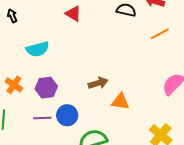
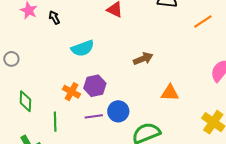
brown arrow: (98, 83) -> (143, 59), moved
orange cross: (14, 85) -> (71, 92), moved

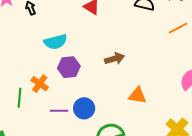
purple hexagon: (95, 86) -> (69, 67), moved
green line: (55, 122) -> (19, 98), moved

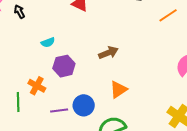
cyan semicircle: (55, 42) -> (48, 42), size x0.6
orange triangle: (137, 95) -> (119, 89), moved, turned -36

